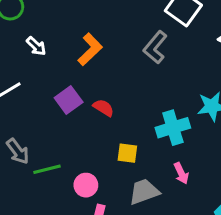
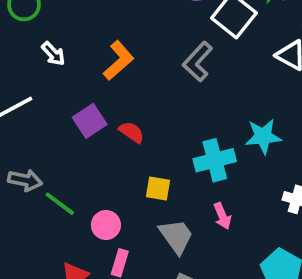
gray arrow: (18, 151) -> (25, 180), turned -44
green line: (47, 169) -> (60, 204), turned 48
gray trapezoid: (144, 192) -> (176, 236), turned 72

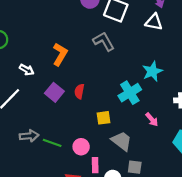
white arrow: (53, 54) -> (27, 70), moved
gray L-shape: (198, 62) -> (104, 41), turned 125
red semicircle: (132, 132) -> (79, 91), turned -96
pink arrow: (222, 216) -> (152, 119), moved

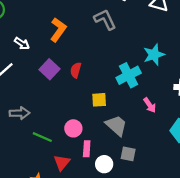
green line: (52, 143) -> (42, 137), moved

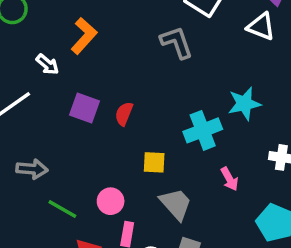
orange L-shape: (58, 30) -> (84, 36), moved
purple square: (49, 69) -> (85, 108), turned -30

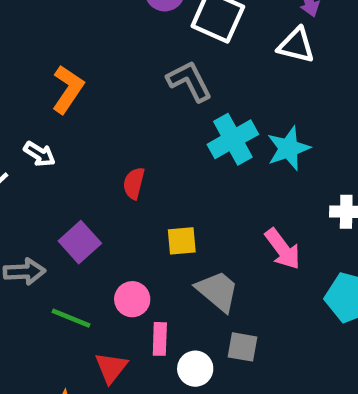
white arrow: (47, 64) -> (39, 154), moved
purple square: (85, 108) -> (80, 242), moved, turned 36
cyan cross: (203, 130) -> (233, 139), moved
pink arrow: (229, 179) -> (283, 249), size x1.4

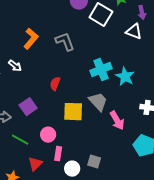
gray L-shape: (189, 81) -> (65, 42), moved
cyan star: (288, 148) -> (125, 76), turned -30
yellow square: (182, 241) -> (73, 112), size x1.5
gray trapezoid: (217, 291) -> (98, 101), moved

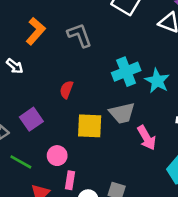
gray trapezoid: (98, 101) -> (122, 113), turned 120

